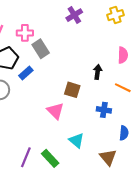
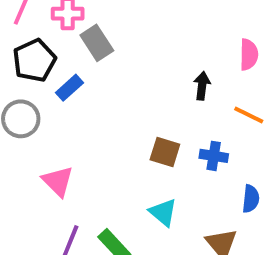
brown square: (72, 90) -> (165, 152), moved
pink triangle: (55, 111) -> (58, 181), moved

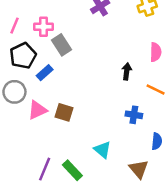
brown square: (165, 152) -> (64, 112), moved
pink triangle: (58, 181) -> (37, 110), moved, turned 50

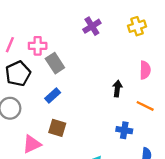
blue rectangle: (45, 73) -> (53, 96), moved
pink triangle: (37, 110) -> (32, 144), moved

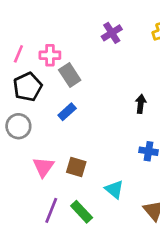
brown square: (57, 128) -> (76, 167), moved
pink triangle: (32, 144) -> (43, 167), turned -30

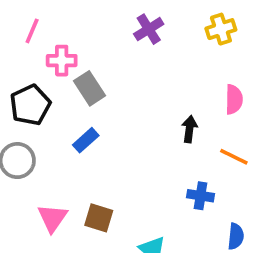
pink line: (18, 54) -> (32, 31), moved

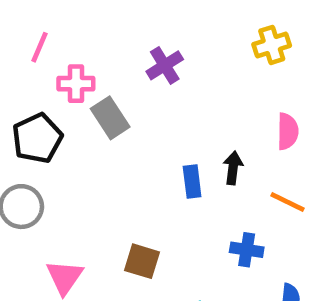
purple cross: (149, 29) -> (165, 65), moved
blue rectangle: (86, 140) -> (192, 181), moved, turned -55
brown square: (99, 218) -> (142, 261), moved

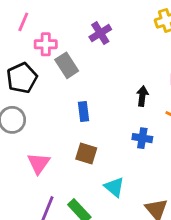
blue rectangle: (192, 181) -> (84, 111), moved
blue cross: (247, 250) -> (142, 138), moved

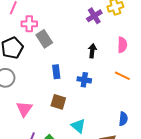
purple cross: (100, 33) -> (94, 16), moved
black arrow: (142, 96) -> (92, 51), moved
blue cross: (142, 138) -> (84, 80), moved

